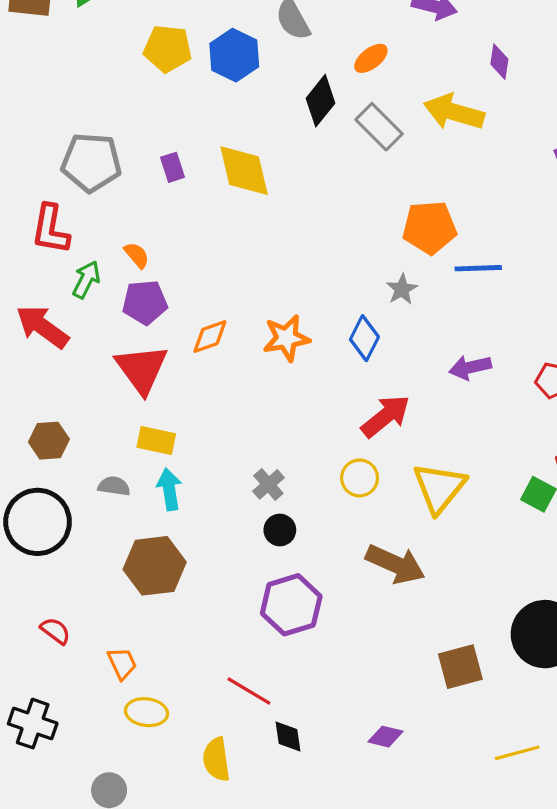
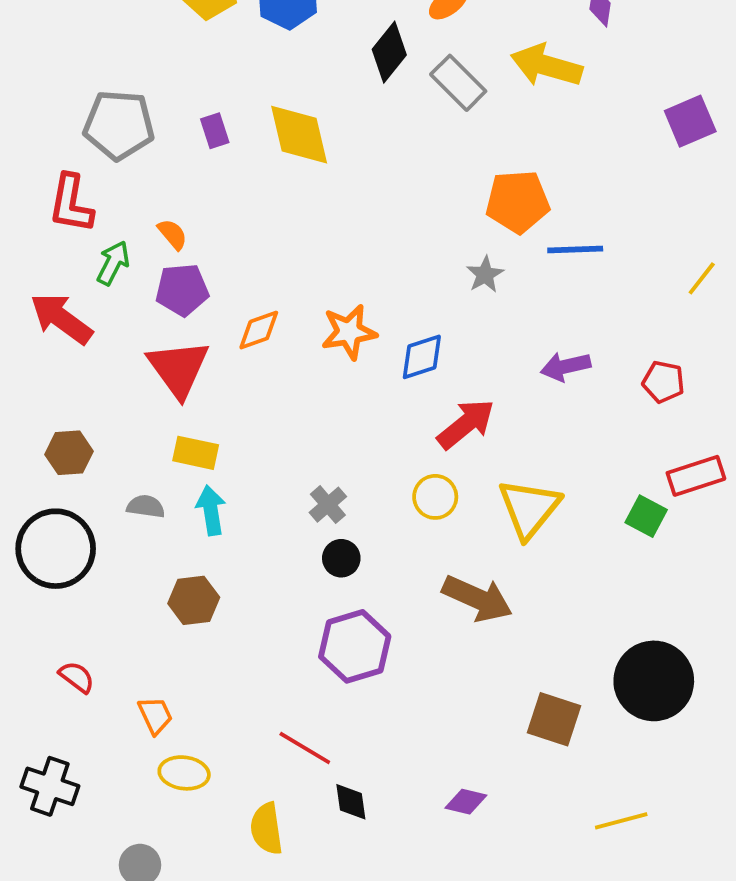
blue diamond: (364, 338) -> (422, 357), moved, turned 45
brown hexagon: (155, 566) -> (194, 600), size x0.7
brown square: (460, 667) -> (554, 719), turned 33

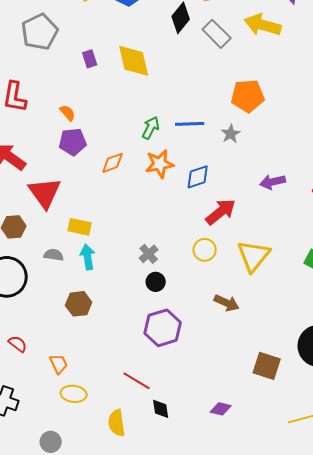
gray pentagon: (119, 125) -> (40, 32), moved, turned -30
blue line: (575, 250) -> (190, 124), moved
green arrow: (113, 263) -> (151, 128), moved
red triangle: (178, 368) -> (45, 193), moved
brown arrow: (477, 598) -> (227, 303), size x0.7

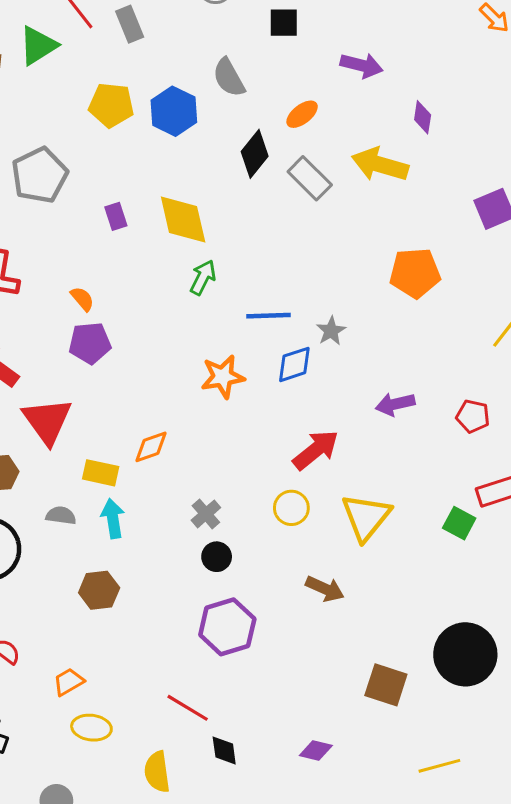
orange pentagon: (248, 96) -> (415, 273), moved
green arrow: (151, 128) -> (203, 277), moved
orange diamond: (113, 163) -> (151, 447), moved
blue diamond: (198, 177) -> (294, 364), moved
orange trapezoid: (59, 364) -> (69, 682), turned -95

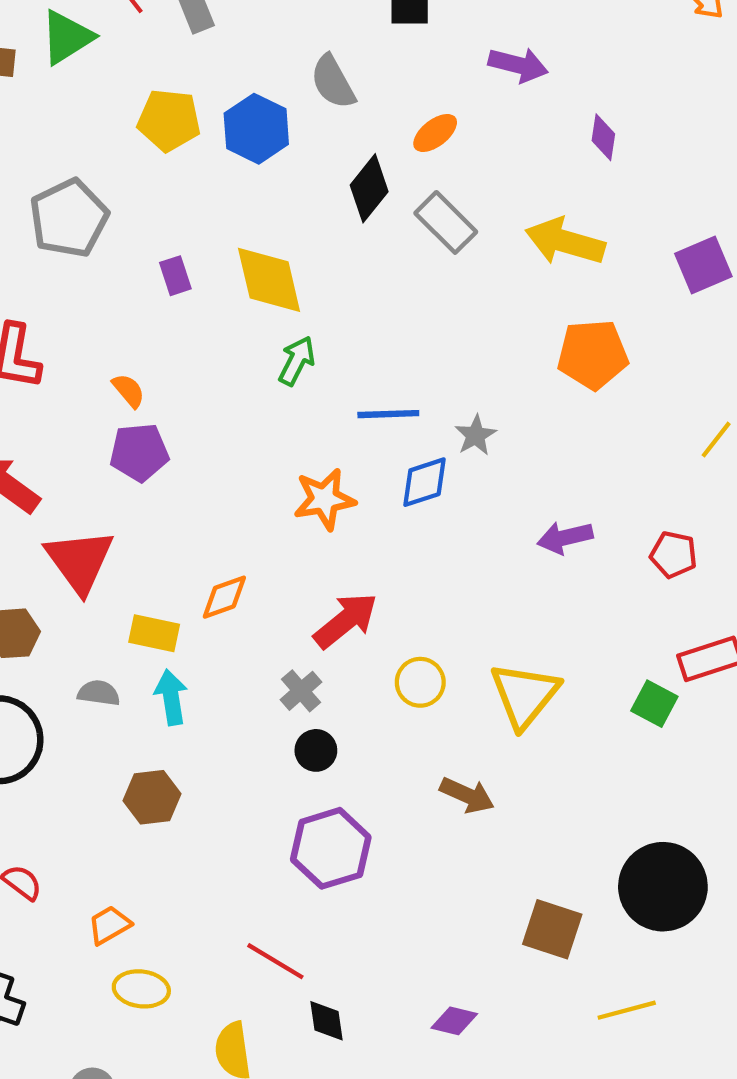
yellow arrow: (380, 165) -> (565, 242), moved
red arrow: (316, 450) -> (346, 621), moved
yellow line: (439, 766) -> (627, 1010), moved

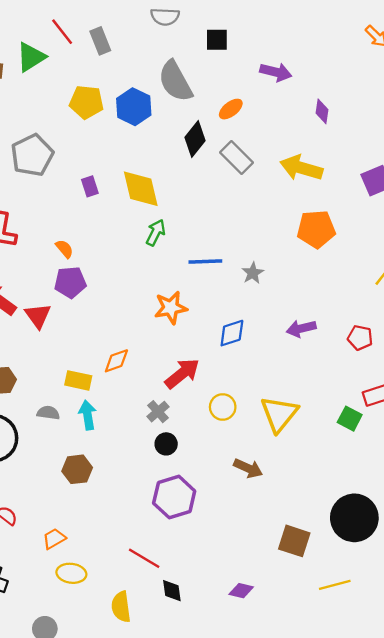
gray semicircle: (333, 82) -> (175, 81), size x1.4
blue diamond: (424, 482) -> (232, 333), moved
red triangle: (80, 561) -> (38, 316), moved, size x0.7

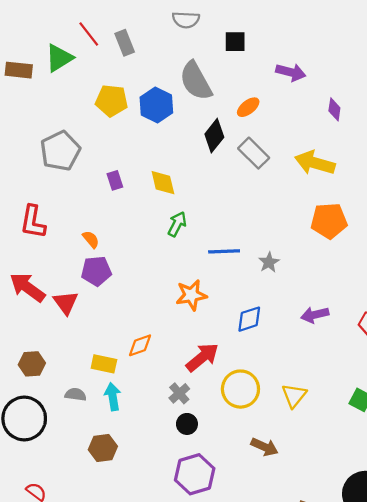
yellow diamond: (141, 189) -> (163, 183), size x0.7
yellow circle: (223, 407) -> (240, 389), size x1.5
yellow triangle: (279, 414) -> (294, 396), size x0.7

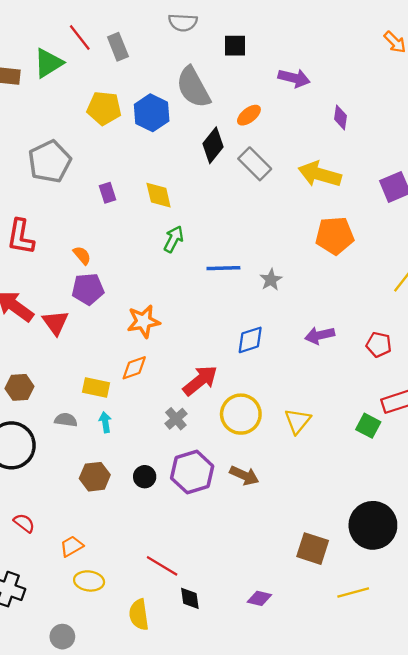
orange star: (191, 295) -> (143, 321), moved
cyan arrow: (113, 397) -> (105, 422), size x0.7
black circle: (187, 424) -> (145, 477), moved
brown arrow: (265, 447) -> (244, 476), moved
purple hexagon: (195, 474) -> (192, 472), moved

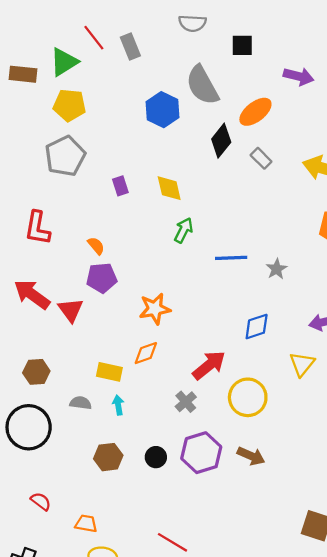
yellow pentagon: (104, 108) -> (70, 105), moved
orange ellipse: (249, 115) -> (255, 112), size x1.4
gray rectangle: (255, 164) -> (261, 158), size x0.7
yellow triangle: (298, 421) -> (302, 364), moved
orange trapezoid: (72, 546) -> (86, 524), turned 40

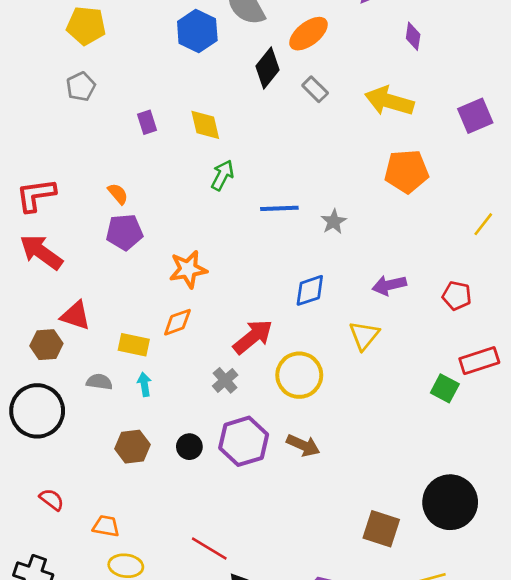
gray pentagon: (65, 156) -> (81, 87), size x0.6
red L-shape: (37, 228) -> (36, 195), moved, turned 72
red triangle: (71, 310) -> (76, 316), moved, turned -36

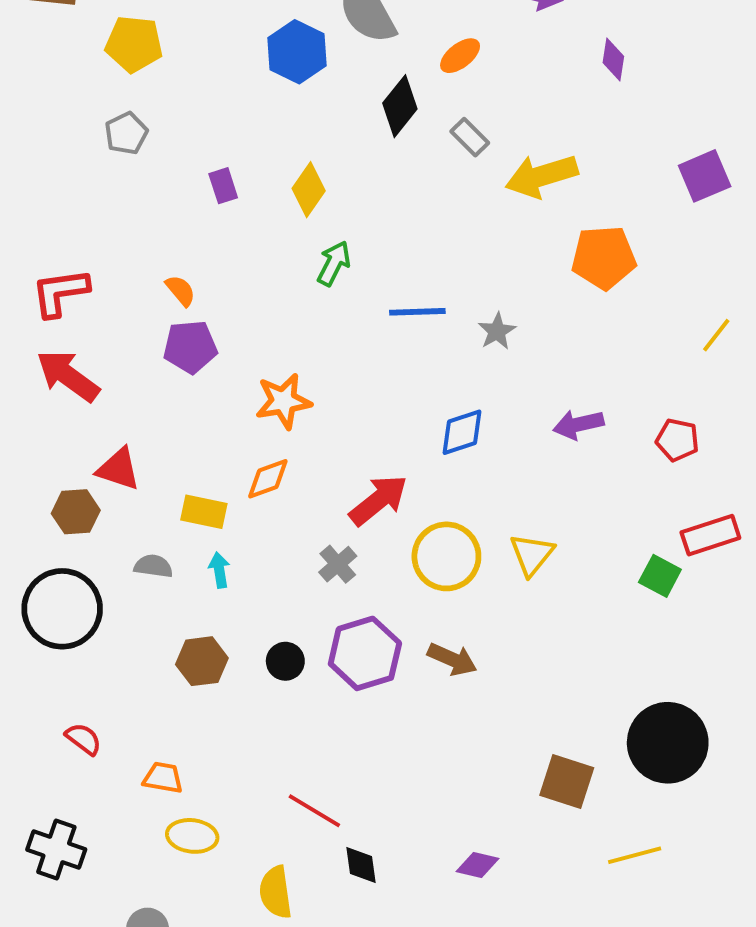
orange ellipse: (309, 34) -> (460, 56), size x0.7
yellow arrow: (389, 101) -> (542, 176), moved, turned -33
yellow diamond: (205, 125) -> (309, 190), turned 48
yellow triangle: (364, 335) -> (532, 554), moved

